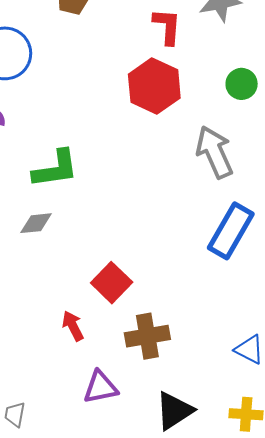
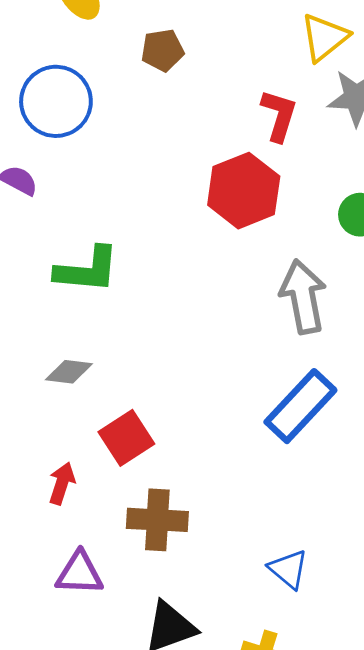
gray diamond: (36, 223) -> (69, 372), moved
red arrow: (73, 326) -> (62, 483), turned 32

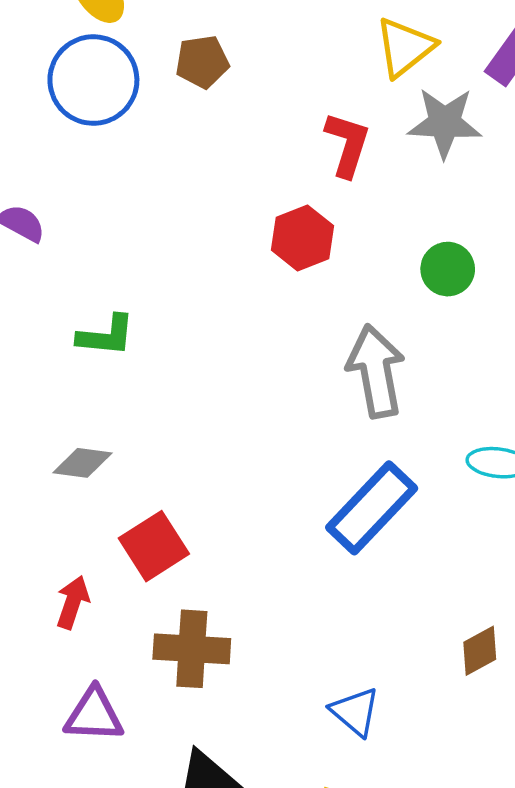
blue circle: (56, 101) -> (93, 80), moved
red hexagon: (244, 191) -> (303, 238), size x0.7
green L-shape: (87, 270) -> (106, 336), size x0.7

